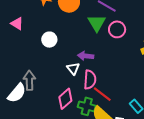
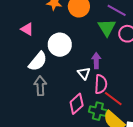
white circle: (49, 40) -> (60, 45), size x1.5
purple arrow: (86, 56) -> (96, 61), turned 84
white semicircle: (17, 93) -> (38, 61), moved

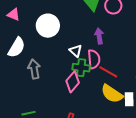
white semicircle: (38, 61) -> (16, 48), moved
purple arrow: (96, 61) -> (99, 36), moved
green cross: (98, 111) -> (81, 68), moved

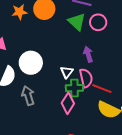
white circle: (48, 26) -> (31, 63), moved
white triangle: (76, 51) -> (67, 72), turned 32

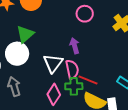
green triangle: (77, 22) -> (25, 34), moved, turned 36
white triangle: (67, 72) -> (53, 63), size x1.5
green cross: (74, 88) -> (74, 86), moved

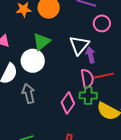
white triangle: (53, 63) -> (79, 45), moved
red line: (88, 80) -> (104, 76), moved, turned -36

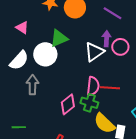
pink circle: (102, 23) -> (120, 47), moved
purple arrow: (90, 55) -> (106, 39), moved

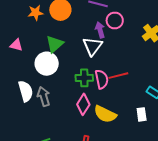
pink circle: (120, 47) -> (115, 20), moved
white semicircle: (19, 60) -> (26, 91), moved, turned -40
green cross: (89, 103) -> (84, 78), moved
yellow semicircle: (104, 123) -> (105, 114), moved

